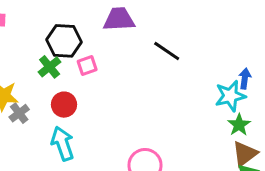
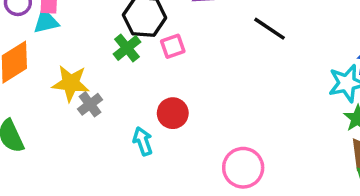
red circle: (64, 105) -> (173, 113), moved
cyan arrow: (63, 144) -> (143, 141), size x0.7

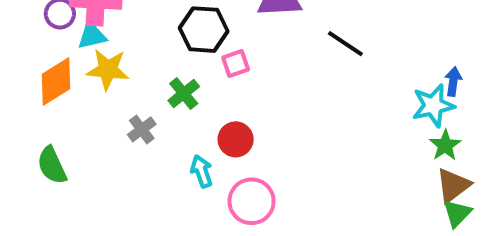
green cross: (127, 48) -> (184, 93), moved
yellow star: (71, 83) -> (108, 70), moved
pink circle: (243, 168) -> (252, 201), moved

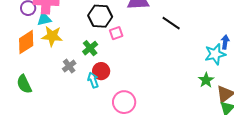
red circle: (236, 139) -> (101, 71), moved
green star: (445, 145) -> (206, 80), moved
cyan arrow: (202, 171) -> (93, 80), moved

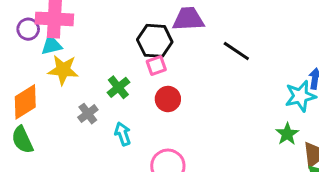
black hexagon: (100, 16) -> (155, 41), moved
orange diamond: (26, 42) -> (25, 102), moved
red circle: (101, 71) -> (168, 99), moved

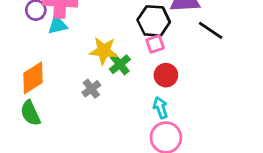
black line: (236, 51) -> (211, 30), moved
yellow star: (63, 70) -> (104, 51), moved
cyan arrow: (123, 134) -> (160, 108), moved

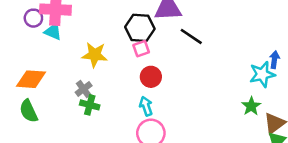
cyan triangle: (57, 25) -> (53, 32), turned 36
green cross: (120, 64) -> (90, 105), moved, turned -36
orange diamond: (33, 78) -> (31, 79), turned 36

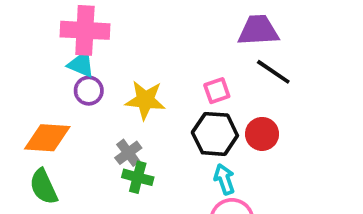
purple circle: (33, 18) -> (89, 91), moved
black hexagon: (140, 28) -> (215, 134), moved
black line: (191, 36) -> (273, 72), moved
red circle: (151, 77) -> (262, 134), moved

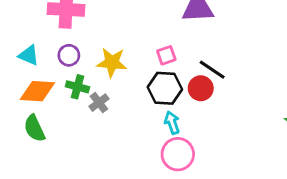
cyan triangle: (81, 64) -> (29, 55), moved
black line: (273, 72) -> (212, 70), moved
green cross: (138, 177) -> (77, 87), moved

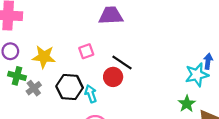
black hexagon: (165, 88) -> (70, 87), moved
cyan arrow: (172, 123) -> (91, 94), moved

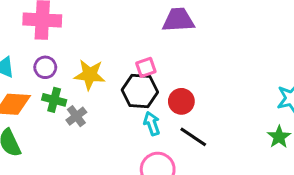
black line: (122, 62) -> (193, 137), moved
black hexagon: (70, 87) -> (140, 91), moved

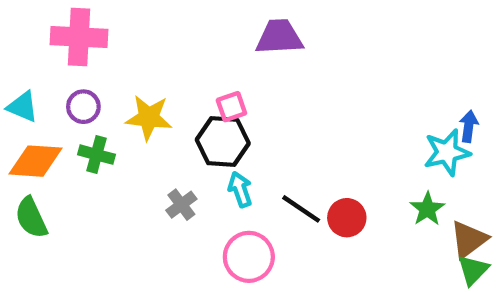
red circle: (181, 101) -> (347, 218), moved
gray cross: (76, 116) -> (181, 205), moved

